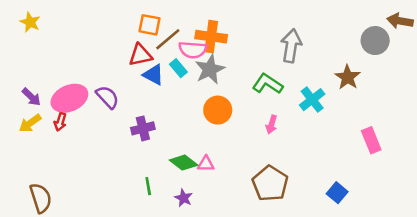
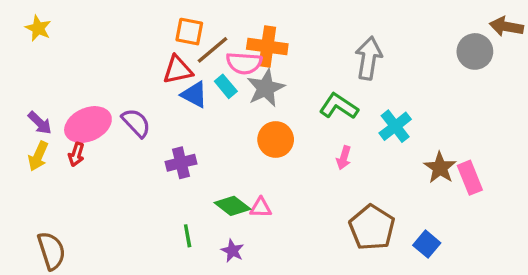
brown star: (348, 77) -> (440, 168), moved
yellow arrow: (30, 123) -> (38, 156), turned -30
brown pentagon: (270, 184) -> (372, 228), moved

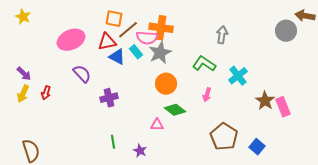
gray arrow: (369, 58) -> (222, 35), size x0.7
pink ellipse: (88, 125) -> (71, 40), moved
green diamond: (232, 206) -> (175, 110), moved

